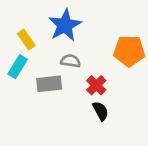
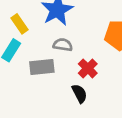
black semicircle: (101, 111) -> (79, 94), moved

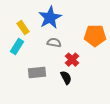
gray rectangle: (42, 67) -> (37, 73), moved

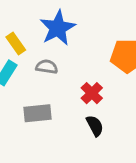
gray semicircle: (54, 43) -> (47, 67), moved
black semicircle: (66, 78) -> (95, 126), moved

